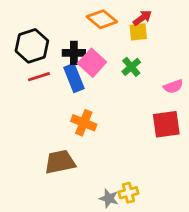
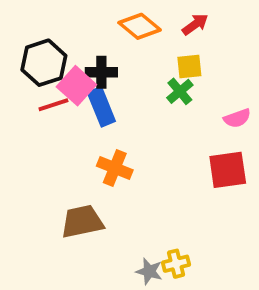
yellow square: (138, 32) -> (189, 67), moved
pink square: (92, 63) -> (76, 86), moved

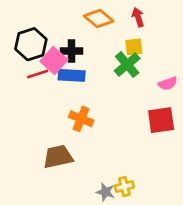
red arrow: (195, 24) -> (138, 17), turned -72
green cross: (180, 91) -> (127, 65), size x1.4
blue rectangle: (101, 107) -> (72, 75), turned -65

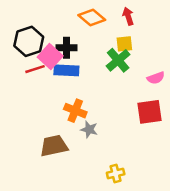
gray star: (105, 192) -> (89, 129), moved

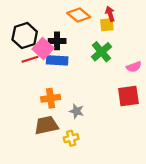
yellow square: (124, 44) -> (107, 25), moved
orange cross: (75, 111) -> (51, 98), moved, turned -30
yellow cross: (116, 174) -> (71, 138), moved

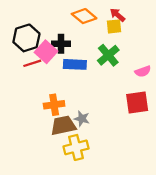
red arrow: (110, 14) -> (118, 15), turned -32
blue rectangle: (57, 60) -> (75, 64), moved
brown trapezoid: (46, 125) -> (63, 126), moved
yellow cross: (71, 138) -> (76, 147), size x1.5

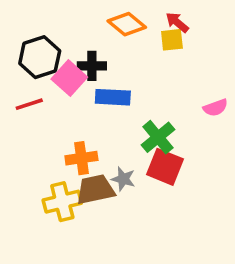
green cross: (108, 55) -> (158, 137), moved
red line: (32, 63) -> (29, 104), moved
red square: (137, 102) -> (165, 167), moved, turned 30
yellow cross: (76, 147) -> (62, 202), moved

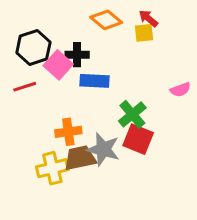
gray star: (123, 179) -> (103, 149), size x1.6

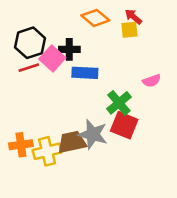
red line: (25, 87) -> (29, 68), moved
pink semicircle: (180, 90) -> (152, 81), moved
orange cross: (68, 132) -> (21, 145), moved

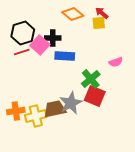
gray star: (93, 134) -> (71, 103), turned 30

